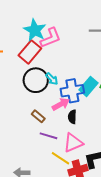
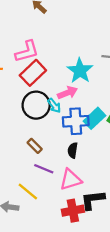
cyan star: (35, 30) -> (80, 71), moved
pink L-shape: (51, 38) -> (27, 51), moved
pink arrow: (61, 104) -> (67, 93), moved
yellow line: (60, 158) -> (28, 192), moved

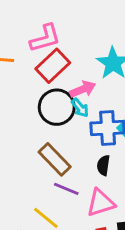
pink arrow: (67, 93) -> (83, 89), moved
brown rectangle: (35, 146) -> (55, 159), size x1.6

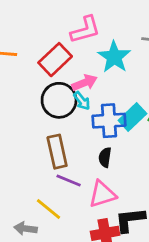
pink L-shape: (45, 38) -> (85, 30), moved
brown rectangle: (55, 159) -> (57, 152), turned 32

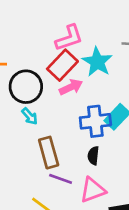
red rectangle: (55, 60) -> (62, 65), moved
black circle: (59, 100) -> (26, 87), moved
cyan arrow: (82, 101) -> (30, 116), moved

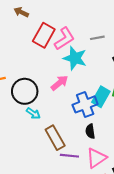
pink L-shape: (69, 38) -> (64, 39), moved
red rectangle: (62, 65) -> (44, 35), moved

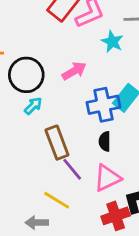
cyan star: (75, 58) -> (112, 42), moved, size x0.7
cyan arrow: (33, 113) -> (33, 106), turned -88
purple line: (69, 156) -> (72, 169), turned 36

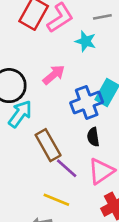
cyan arrow: (33, 106) -> (20, 114), size x1.5

